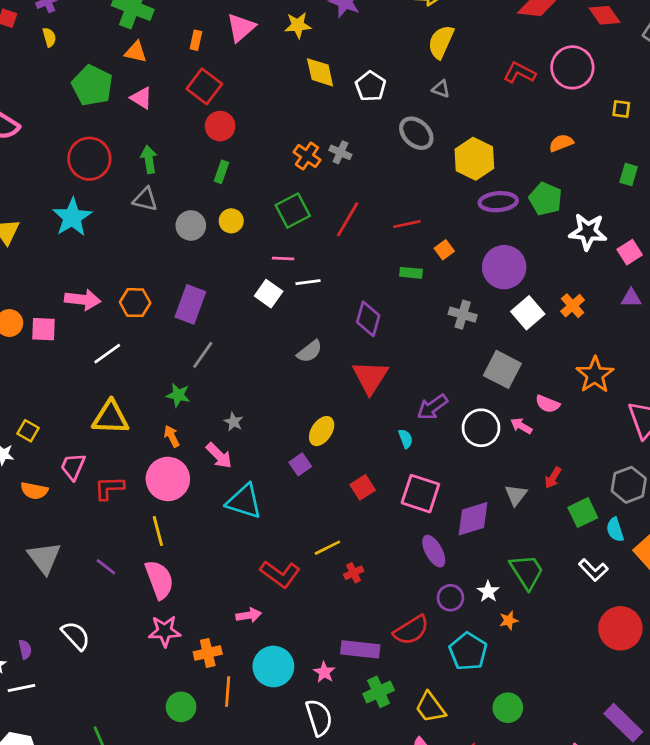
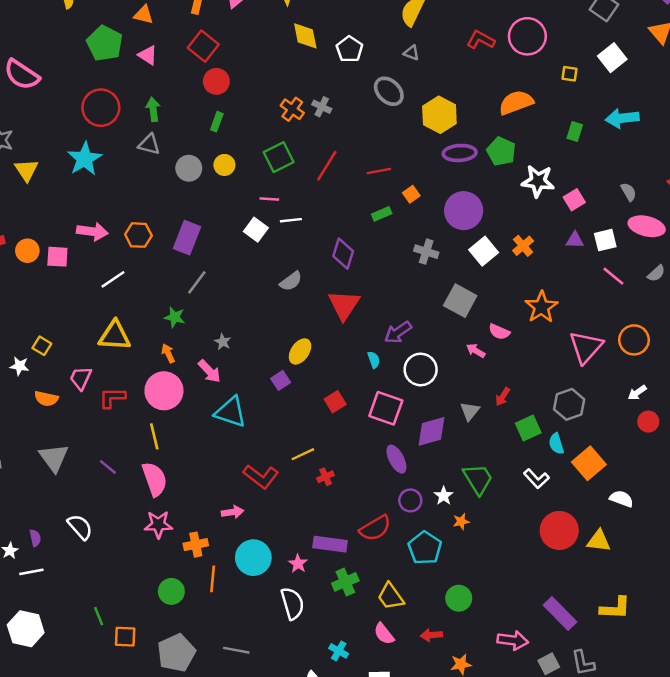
orange semicircle: (561, 143) -> (516, 103), size x1.6
green rectangle: (411, 273) -> (382, 214), turned -30
white circle: (481, 428) -> (421, 369), moved

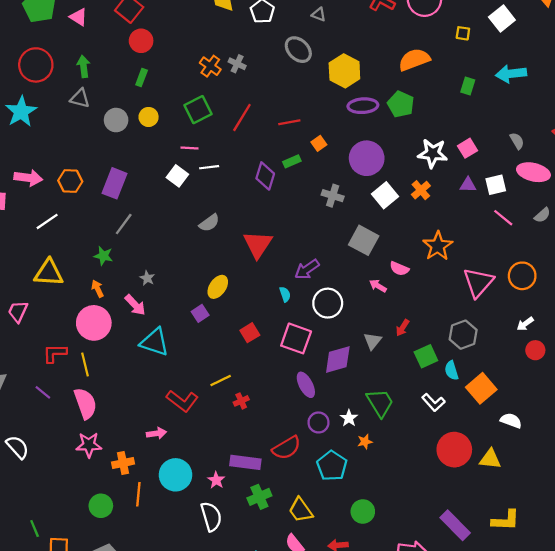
white star: (538, 181) -> (433, 153), moved
purple diamond: (343, 254) -> (265, 176), moved
red L-shape: (112, 398) -> (55, 353), moved

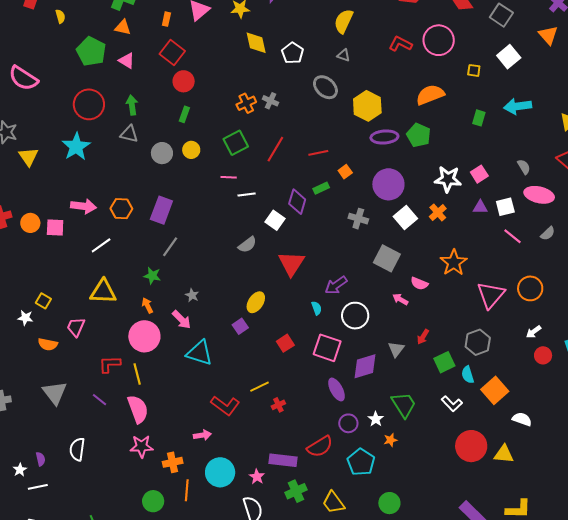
orange cross: (210, 66) -> (246, 103), turned 30
white square: (177, 176) -> (275, 220), moved
white semicircle: (18, 447) -> (77, 449), turned -130

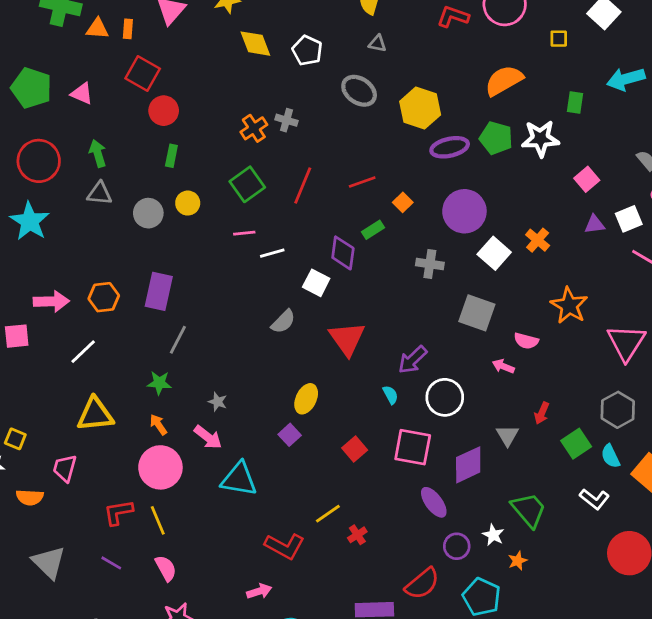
orange triangle: (123, 27) -> (97, 29), moved
white star: (448, 179) -> (540, 139), moved
pink semicircle: (138, 409) -> (166, 568), size x0.7

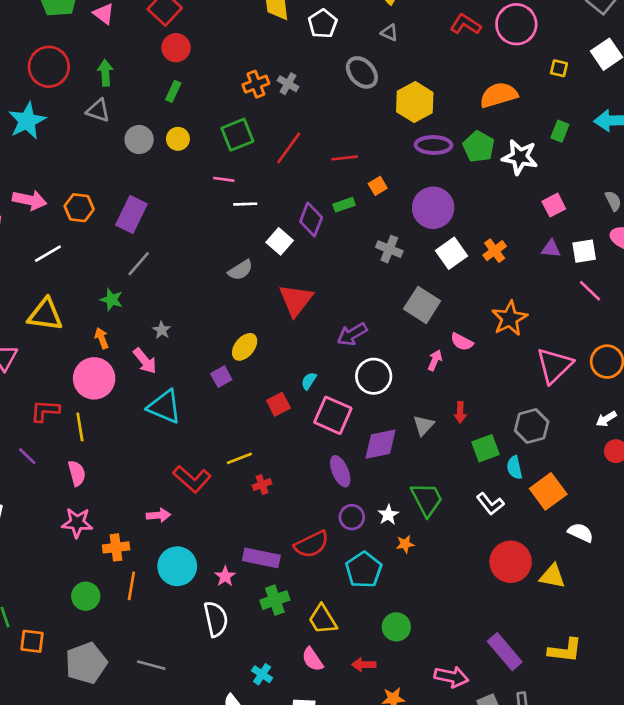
pink arrow: (503, 366) -> (435, 360), turned 78
cyan semicircle: (390, 395) -> (309, 381), moved, turned -132
red arrow: (542, 413) -> (460, 412), turned -36

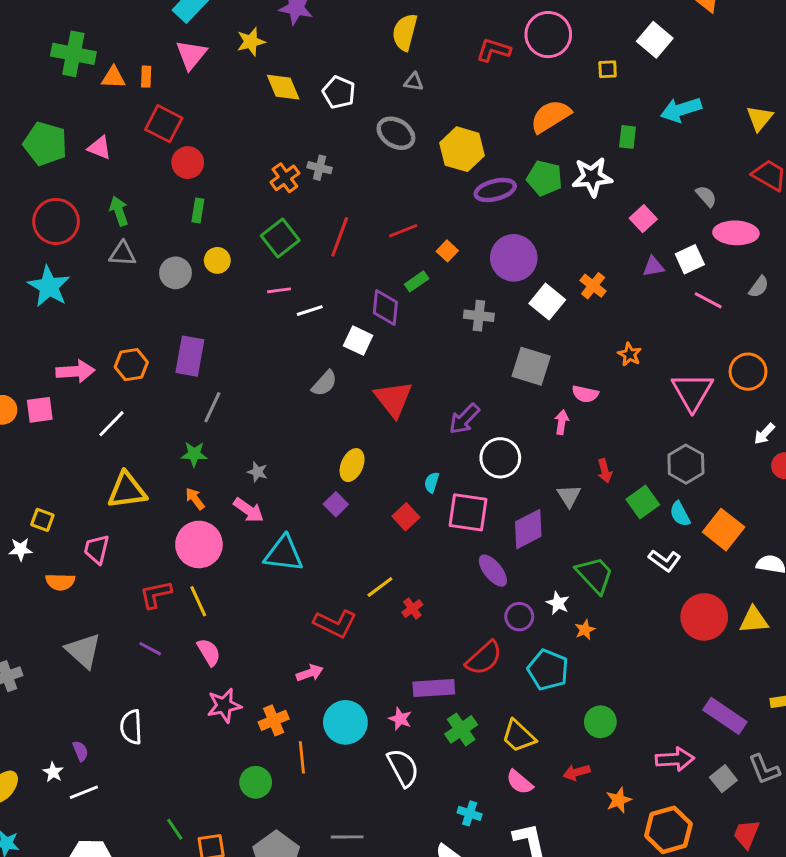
orange star: (510, 318) -> (630, 354), size x0.6

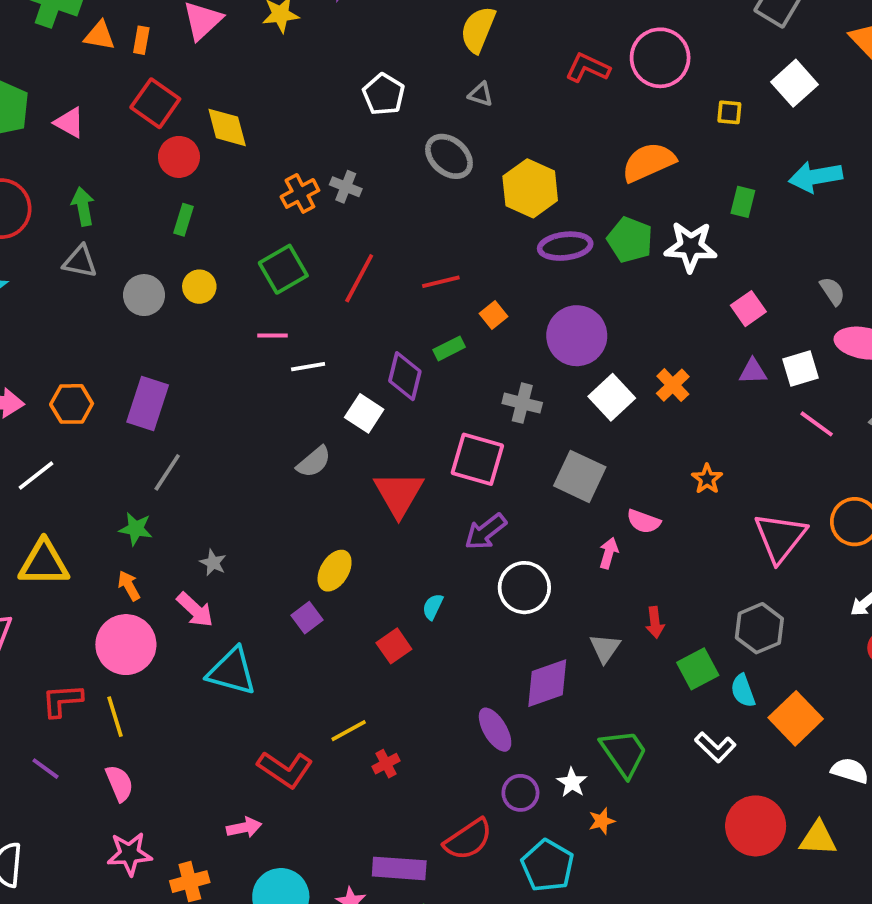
yellow diamond: (283, 87) -> (227, 127), moved
pink square: (468, 512) -> (477, 459), moved

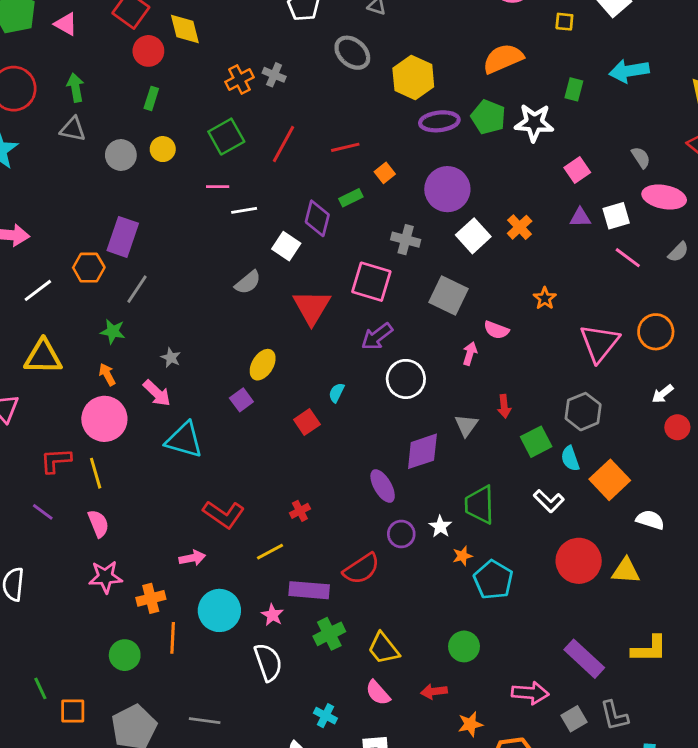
orange hexagon: (72, 404) -> (89, 268), moved
yellow line: (349, 731) -> (270, 552), moved
green trapezoid: (624, 753) -> (480, 505), turned -147
cyan pentagon: (548, 866) -> (493, 580), moved

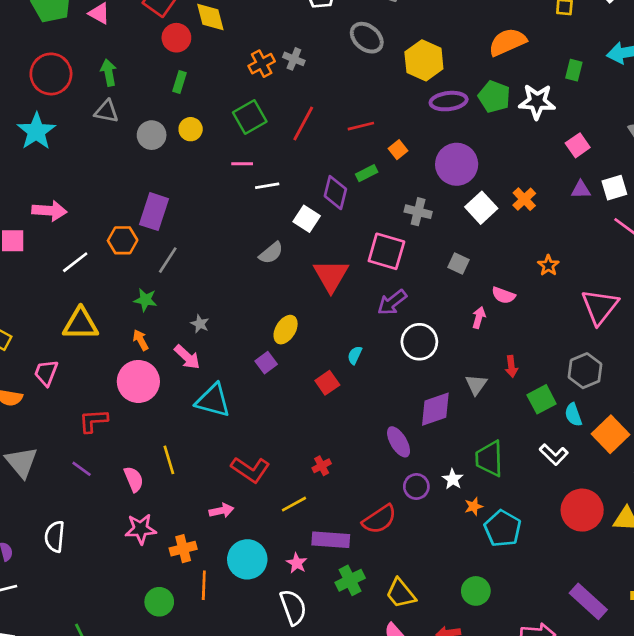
gray square: (449, 295) -> (459, 263), size x0.6
yellow line: (96, 473) -> (169, 460), moved

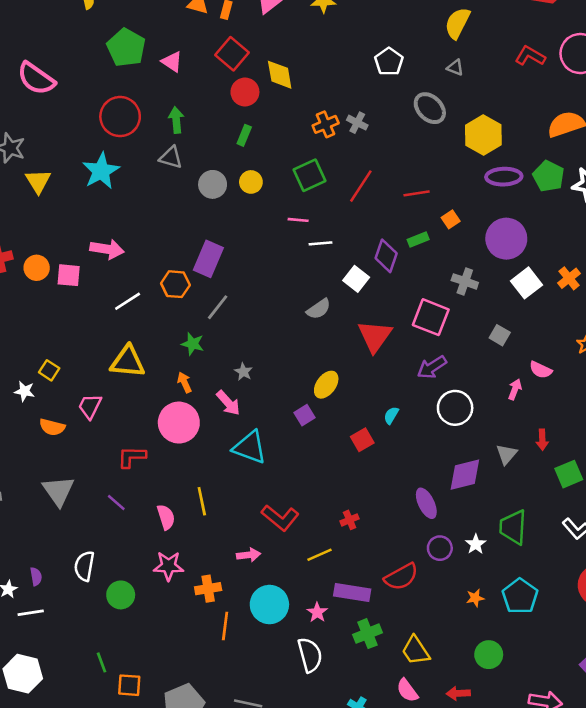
orange star: (474, 506) -> (475, 598), moved
green circle: (159, 602) -> (121, 595), moved

